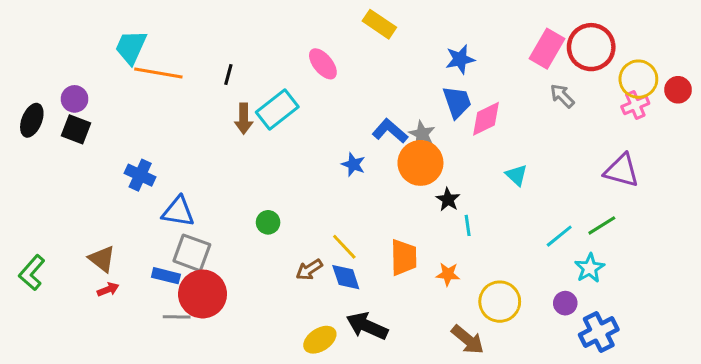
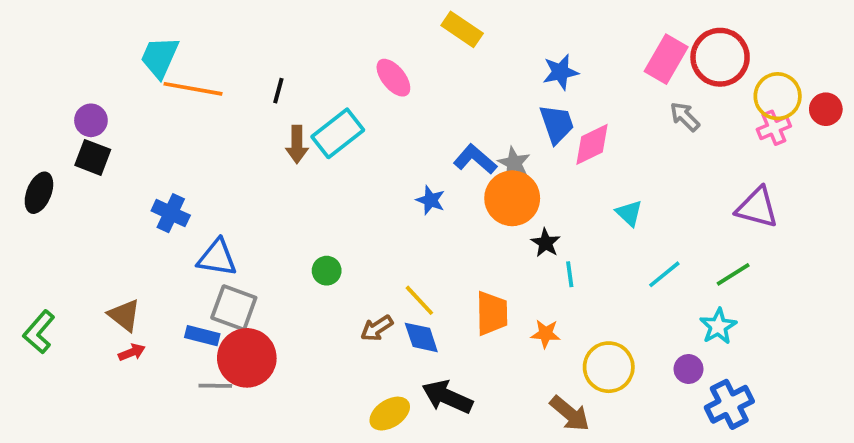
black ellipse: (32, 120) -> (39, 193), moved
cyan line: (559, 236) -> (664, 274), moved

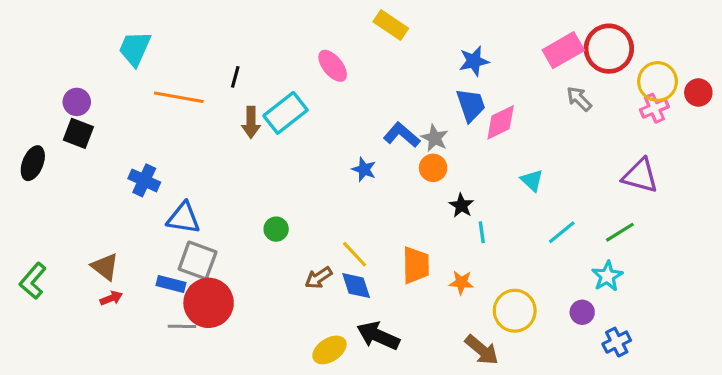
pink rectangle: (666, 59) -> (563, 50), turned 30
orange line: (193, 89) -> (179, 97), moved
orange circle: (512, 198) -> (433, 168), size x0.6
blue cross: (729, 404) -> (617, 342), size x0.7

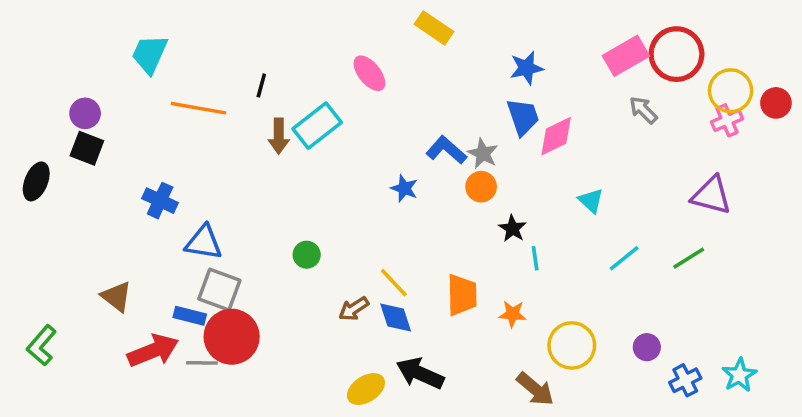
cyan star: (607, 276) -> (739, 375), moved
green L-shape: (33, 281) -> (41, 345), moved
red arrow: (111, 298) -> (153, 351), moved, size x2.0

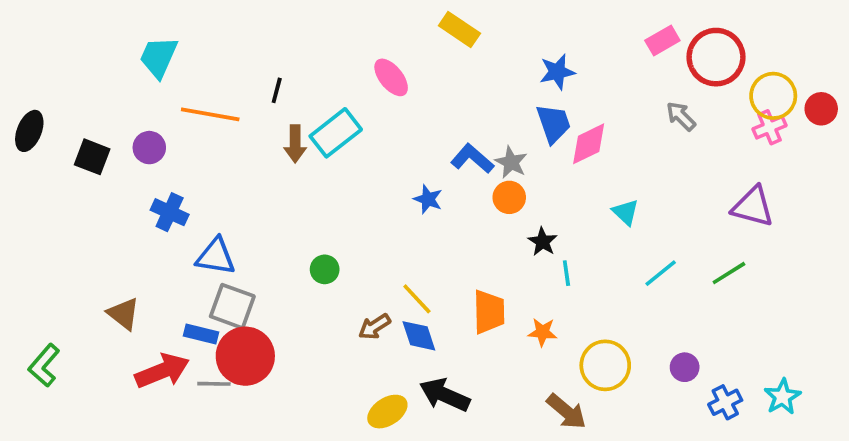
pink rectangle: (626, 56) -> (662, 40), moved, size x0.7
purple circle: (85, 113) -> (149, 148), moved
black ellipse: (36, 181) -> (29, 131), moved

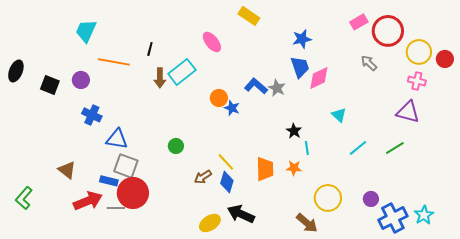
pink cross: (770, 127) -> (417, 81), moved, turned 36
orange circle: (509, 197) -> (219, 98), moved
orange star: (542, 332) -> (294, 168), moved
blue diamond: (419, 336) -> (227, 182), turned 35
blue cross: (725, 402) -> (393, 218), size x1.6

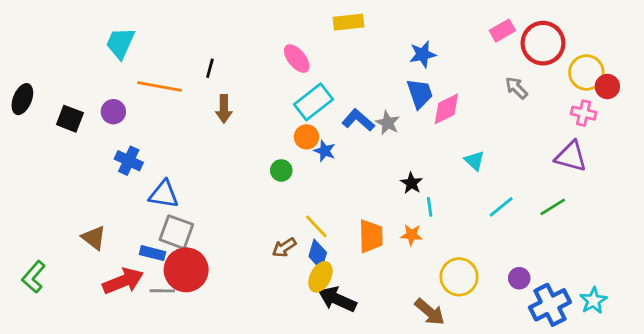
yellow rectangle: (249, 16) -> (348, 22), turned -40
red circle: (445, 59) -> (607, 87), moved
cyan rectangle: (182, 72) -> (313, 102), moved
green circle: (176, 146) -> (281, 170), moved
yellow ellipse: (210, 223) -> (320, 277), moved, turned -30

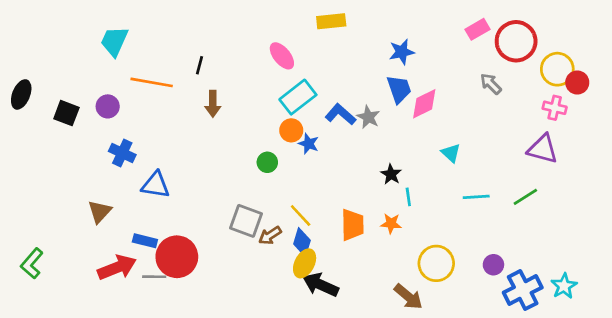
cyan line: (501, 207) -> (476, 197), turned 35
gray square: (176, 232) -> (246, 221), moved
brown triangle: (94, 238) -> (100, 212), moved, turned 35

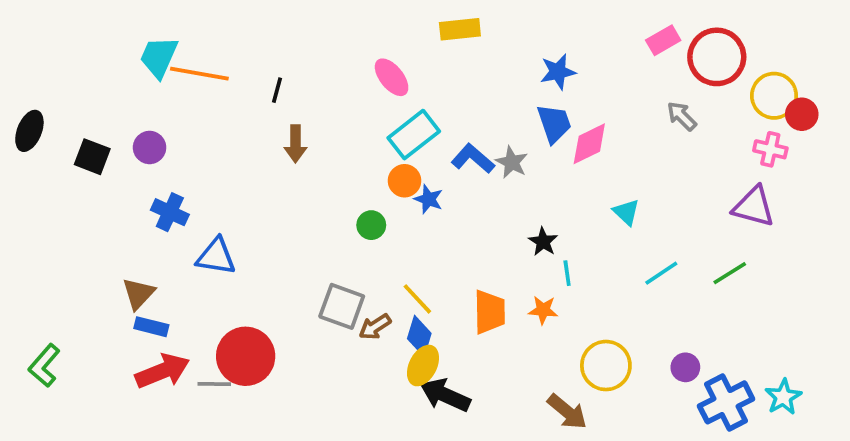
orange line: (152, 82) -> (199, 74), moved
cyan line: (476, 197) -> (661, 273), turned -30
blue rectangle: (145, 241) -> (151, 327), moved

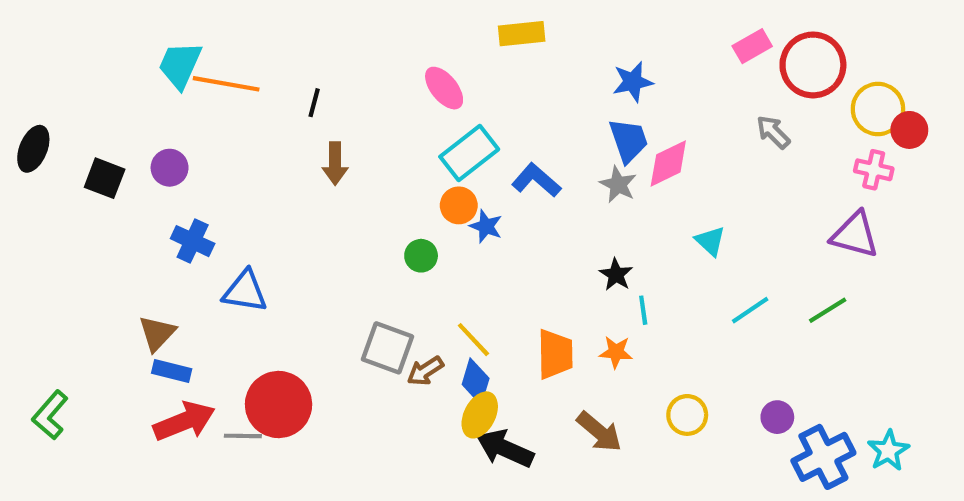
gray star: (512, 162) -> (618, 184), moved
yellow circle: (606, 366) -> (687, 415), size x0.7
brown arrow: (567, 412) -> (599, 432), moved

